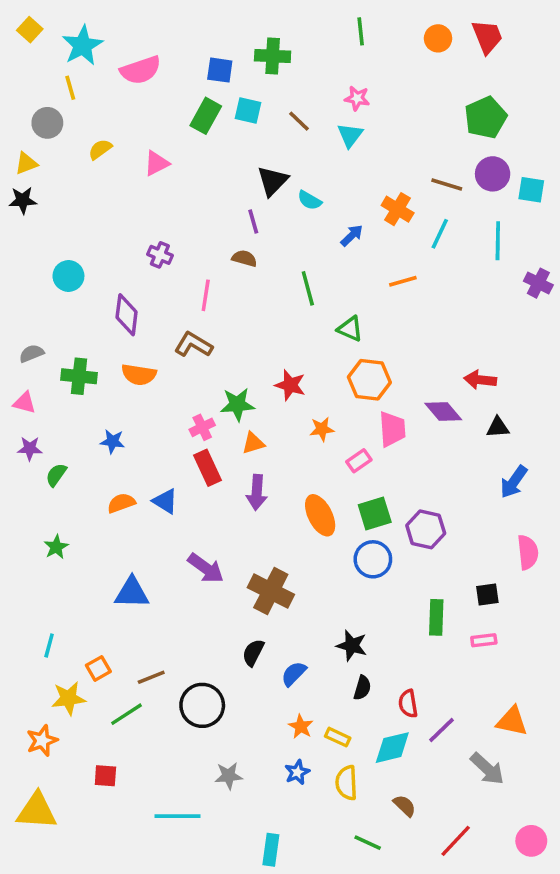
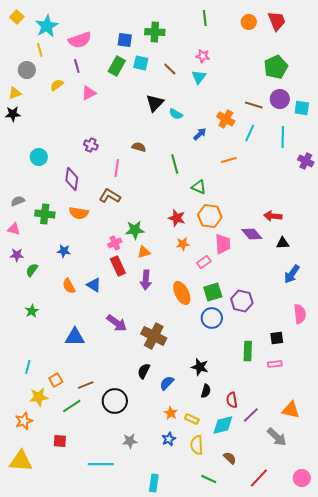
purple line: (253, 221) -> (77, 66), moved
red star: (290, 385) -> (177, 218), moved
orange semicircle: (121, 503) -> (69, 286), turned -98

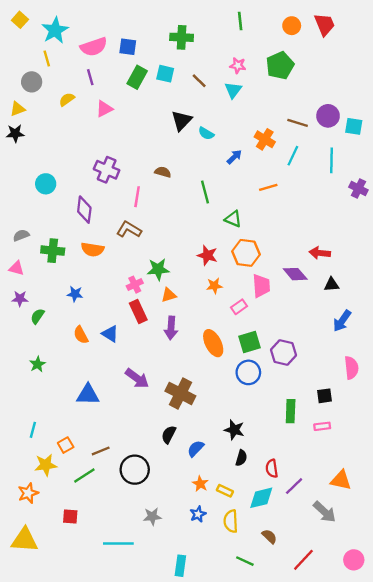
blue square: (125, 40) -> (128, 47), moved
green pentagon: (276, 67) -> (280, 65), moved
purple cross: (91, 145) -> (107, 170), size x1.5

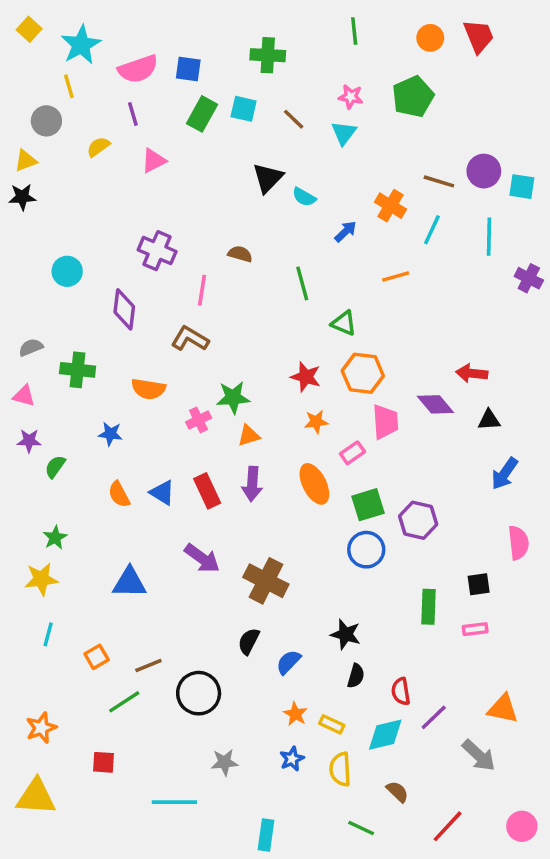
orange semicircle: (93, 249) -> (148, 389), moved
red rectangle: (138, 312) -> (207, 491), moved
orange ellipse: (213, 343) -> (314, 484), moved
yellow star: (46, 465) -> (41, 579), moved

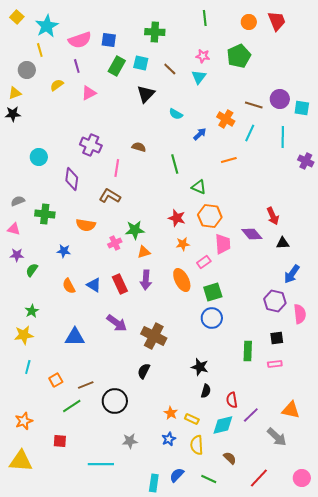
black triangle: (268, 178) -> (146, 94), moved
red arrow: (472, 373) -> (273, 216), turned -120
purple hexagon: (418, 520) -> (275, 301), moved
blue semicircle: (288, 662) -> (177, 475), moved

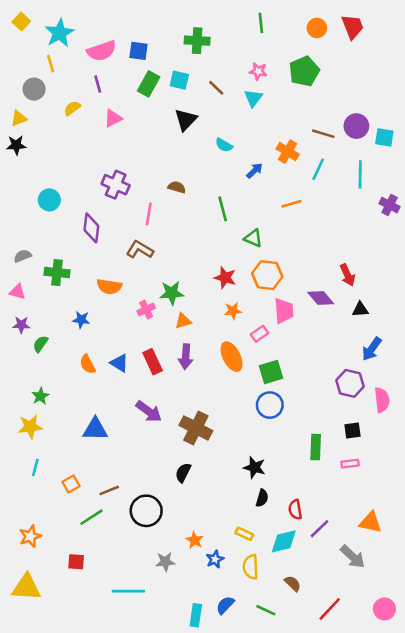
orange star: (171, 413) -> (195, 540), moved

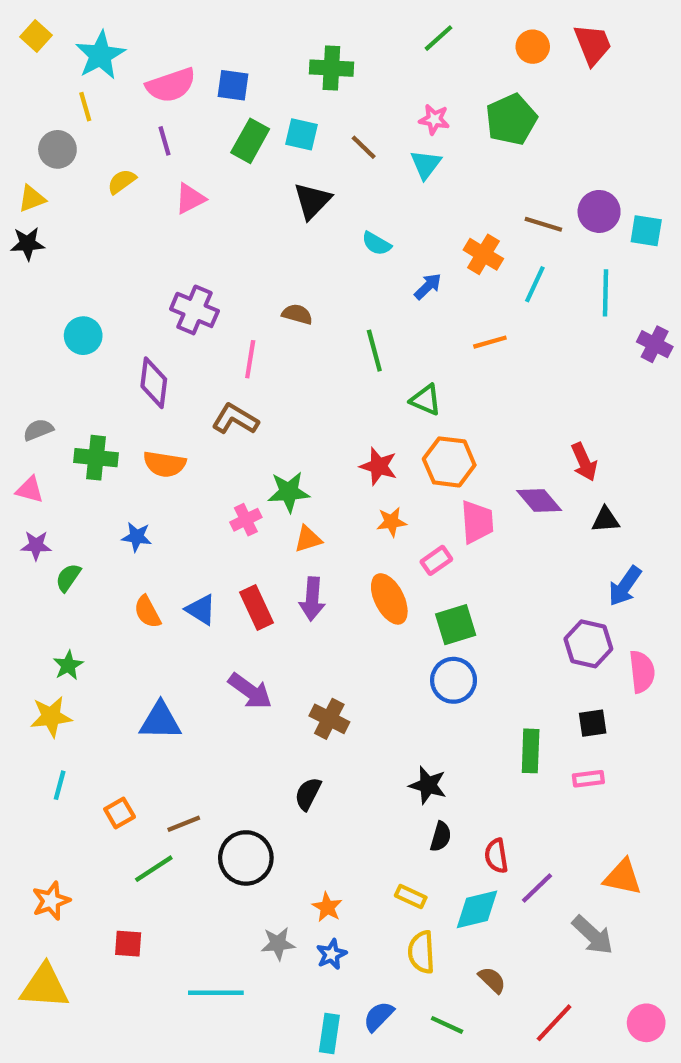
green line: (261, 23) -> (439, 38), turned 54
orange semicircle: (109, 287) -> (165, 464), moved
brown cross: (196, 428) -> (329, 719), size x0.7
blue star: (215, 559) -> (331, 954), moved

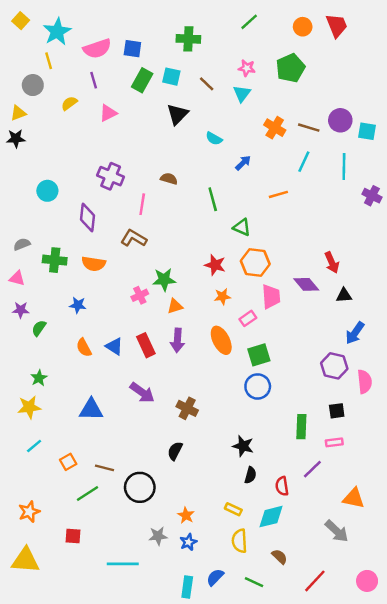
orange cross: (483, 254) -> (275, 128), moved
cyan line: (60, 785) -> (34, 446), turned 35
brown line: (184, 824) -> (105, 468), turned 36
purple line: (537, 888) -> (312, 469), moved

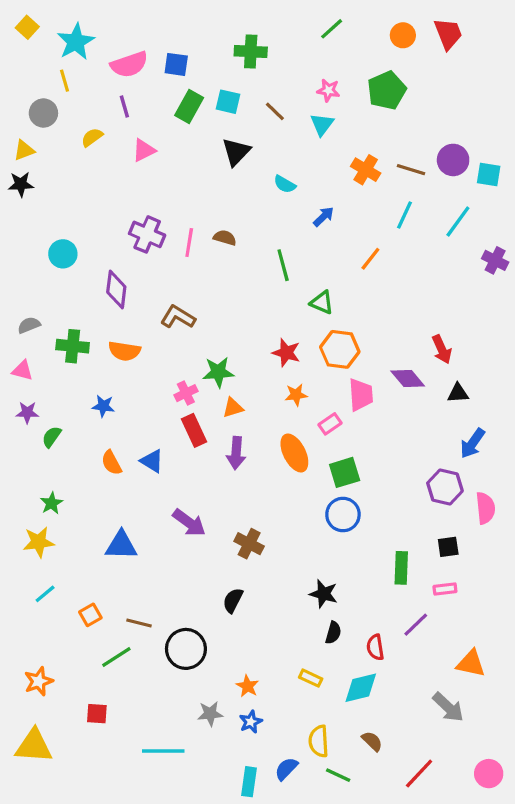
cyan line: (344, 166) -> (458, 221), turned 35
orange line: (278, 194) -> (370, 259), turned -36
pink line: (142, 204) -> (189, 243), moved
red rectangle: (146, 345) -> (194, 430), moved
yellow semicircle: (239, 541) -> (319, 741), moved

